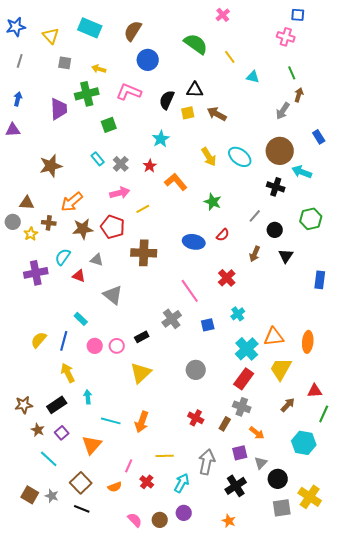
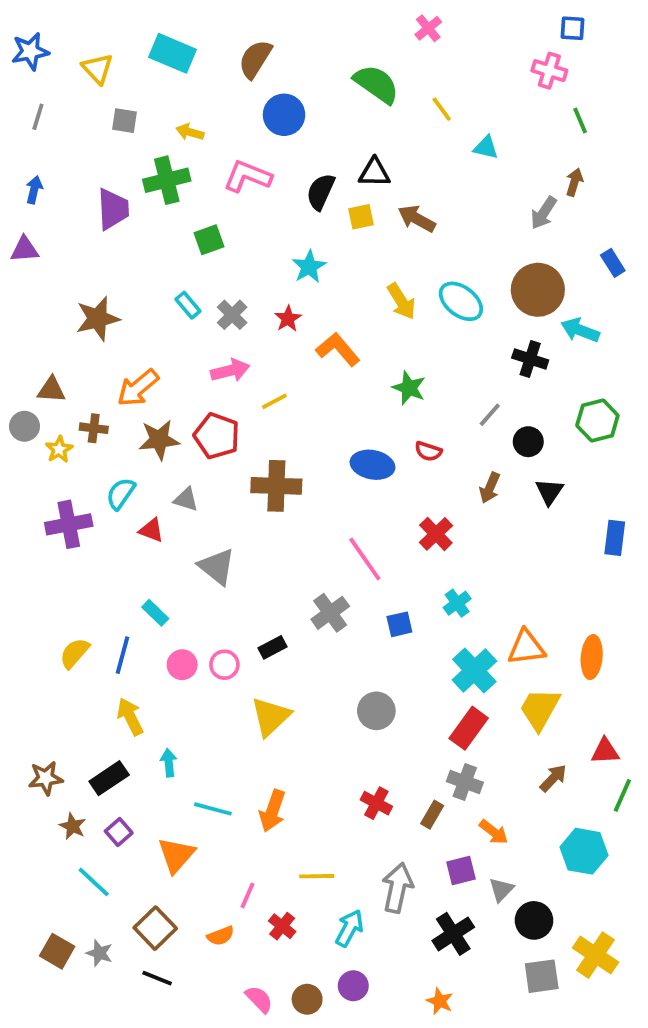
green line: (292, 73) -> (580, 121), moved
red semicircle: (223, 235) -> (428, 451), turned 64

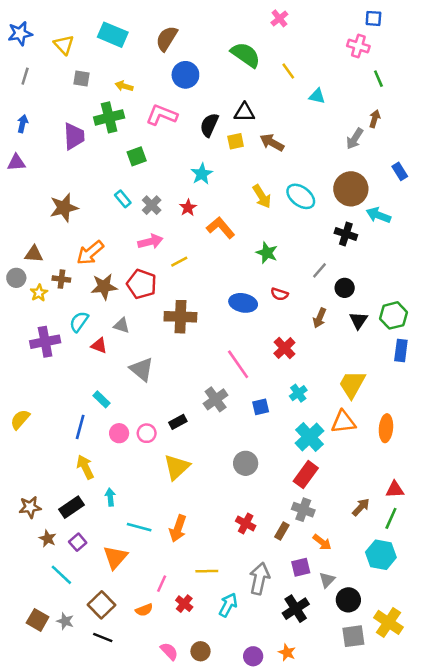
green hexagon: (597, 421) -> (393, 315), moved
yellow semicircle: (74, 653) -> (20, 419), moved
yellow trapezoid: (540, 709) -> (352, 384), moved
green line: (622, 795) -> (391, 518), moved
purple circle: (353, 986) -> (253, 656), moved

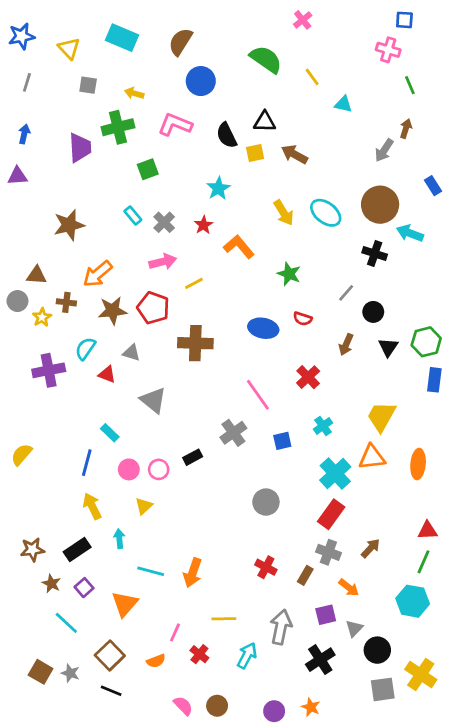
black semicircle: (209, 125) -> (227, 135), turned -50
yellow triangle: (177, 467) -> (144, 506), moved, size x0.6
brown arrow: (361, 507) -> (371, 548), moved

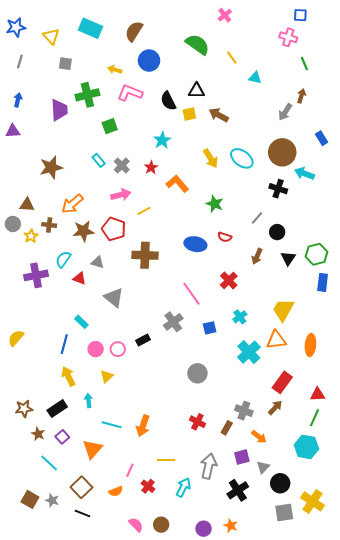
yellow arrow: (134, 93) -> (115, 70), moved
red rectangle: (331, 514) -> (282, 382), moved

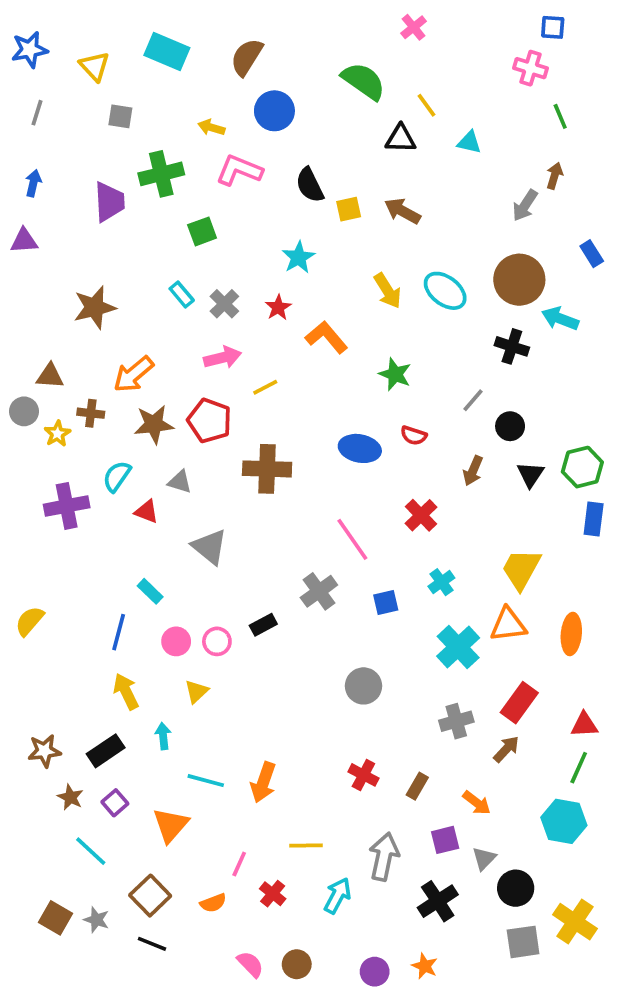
black triangle: (196, 91) -> (401, 139), moved
gray cross: (244, 411) -> (456, 721), moved, turned -36

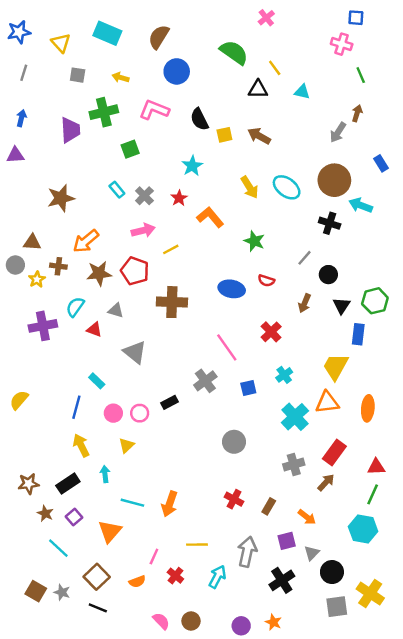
yellow arrow: (211, 128) -> (121, 77), moved
blue rectangle: (594, 519) -> (358, 334), moved

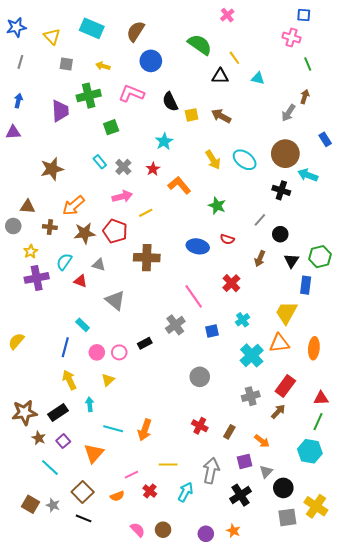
yellow star: (37, 279) -> (31, 251), moved
brown star: (29, 484) -> (24, 413), size x1.4
pink line: (154, 556) -> (131, 475), turned 40

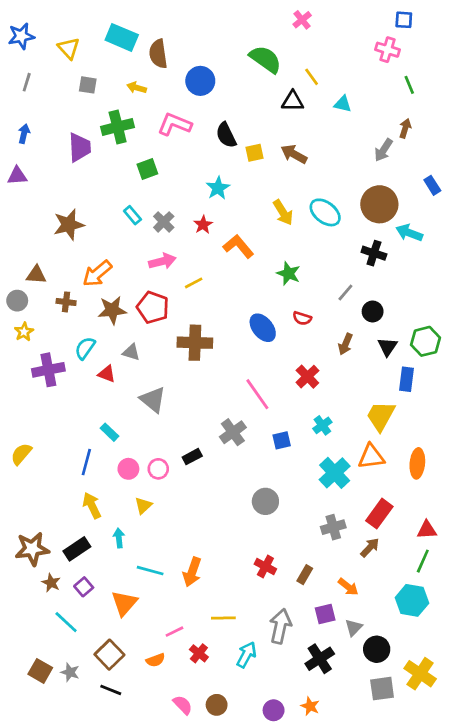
brown semicircle: (136, 31) -> (158, 54), moved, turned -40
blue ellipse: (198, 246) -> (263, 328), turned 40
yellow star: (31, 251) -> (24, 332), moved

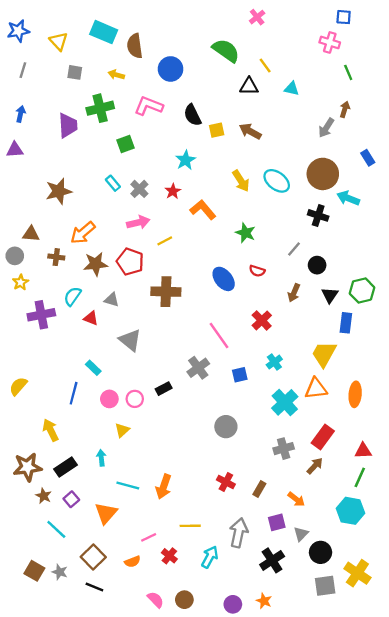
yellow arrow: (92, 505) -> (51, 430), moved

